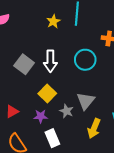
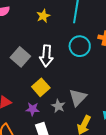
yellow star: (53, 21) -> (43, 16), moved
cyan circle: (85, 60) -> (80, 46), moved

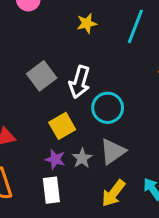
cyan circle: (80, 46) -> (108, 108), moved
purple star: (33, 109) -> (55, 159), moved

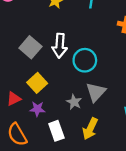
yellow square: (62, 126) -> (37, 83), moved
purple star: (55, 159) -> (37, 109), moved
yellow arrow: (113, 193) -> (90, 129), moved

